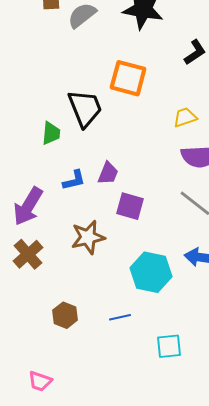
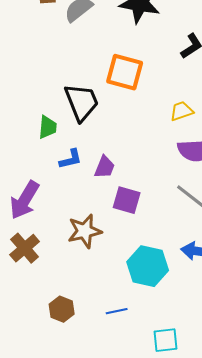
blue L-shape: (74, 180) -> (71, 159), moved

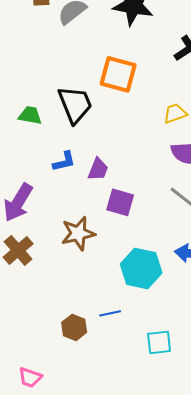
green trapezoid: (48, 127) -> (30, 115), moved, turned -85
brown hexagon: (62, 309) -> (74, 327), moved

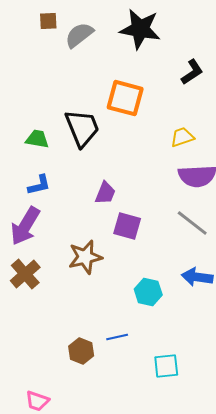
blue L-shape: (64, 161) -> (39, 185), moved
cyan hexagon: (141, 268) -> (148, 292), size x0.7

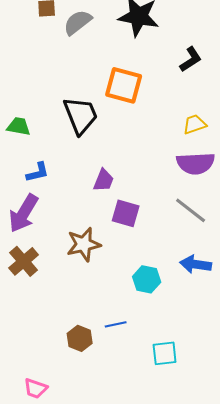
yellow trapezoid: (182, 137) -> (195, 124), moved
green trapezoid: (37, 139) -> (19, 126), moved

